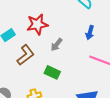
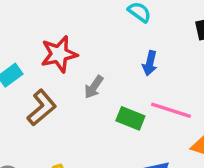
green rectangle: (52, 72) -> (130, 118), moved

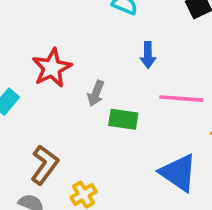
brown L-shape: (42, 108) -> (45, 165), moved
green rectangle: (130, 118) -> (123, 119), moved

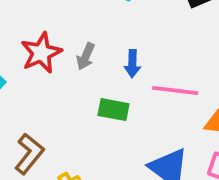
blue arrow: (148, 55) -> (132, 64), moved
gray arrow: (96, 93) -> (86, 56), moved

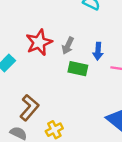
green rectangle: (114, 110) -> (78, 69), moved

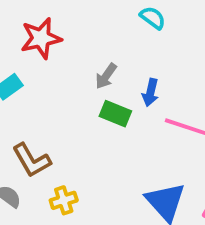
red star: (39, 42) -> (41, 38), moved
brown L-shape: (29, 108) -> (32, 160), turned 100

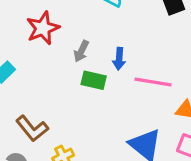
red star: (41, 38) -> (43, 28), moved

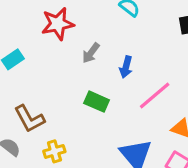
green rectangle: (94, 80) -> (97, 102), moved
pink line: (153, 82) -> (155, 96), turned -60

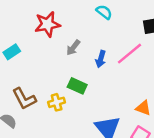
pink line: (155, 96) -> (130, 54), moved
yellow cross: (54, 151) -> (57, 102), moved

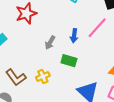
gray arrow: (73, 48) -> (50, 43), moved
green rectangle: (77, 86) -> (69, 61), moved

